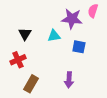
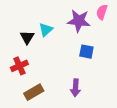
cyan triangle: (54, 36) -> (46, 30), moved, turned -32
brown rectangle: (31, 84) -> (34, 92), turned 30

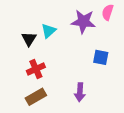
blue square: (86, 52) -> (101, 57), moved
red cross: (19, 66) -> (36, 69), moved

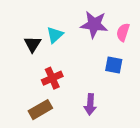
pink semicircle: (108, 12) -> (123, 32), moved
red cross: (36, 69) -> (52, 78), moved

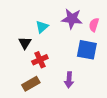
black triangle: (33, 44) -> (25, 43), moved
blue square: (114, 65) -> (87, 50), size x1.5

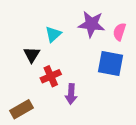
purple arrow: (69, 80) -> (71, 94), moved
brown rectangle: (31, 84) -> (22, 109), moved

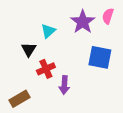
purple star: (91, 24) -> (83, 22), turned 30
pink semicircle: (119, 32) -> (108, 16), moved

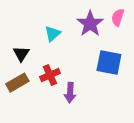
black triangle: (29, 49) -> (21, 54), moved
brown rectangle: (20, 99) -> (17, 83), moved

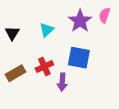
black triangle: (21, 54) -> (12, 33), moved
blue square: (109, 62) -> (79, 58), moved

